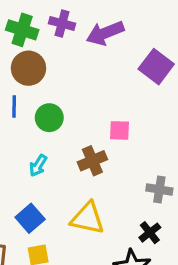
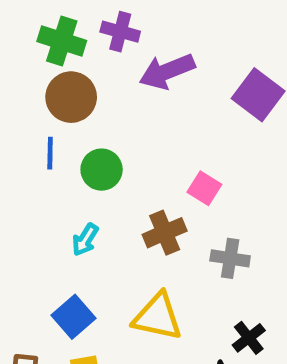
purple arrow: (105, 33) -> (167, 71), moved
pink square: (119, 130) -> (204, 188), turned 30
gray cross: (159, 189) -> (230, 258), moved

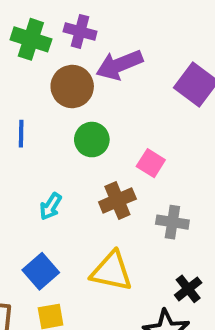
brown circle: (71, 97) -> (72, 86), moved
green circle: (102, 170) -> (92, 140), moved

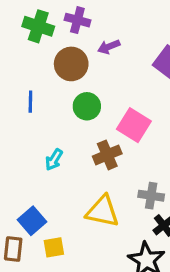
purple arrow: (119, 65) -> (109, 47), size x0.6
pink square: (151, 163) -> (134, 125), size x1.5
gray cross: (172, 222) -> (151, 196), moved
blue square: (41, 271) -> (32, 221), moved

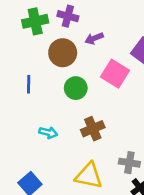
green cross: (38, 26) -> (35, 21), turned -30
pink square: (134, 125) -> (115, 74), moved
cyan arrow: (54, 160) -> (48, 133), turned -108

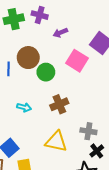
brown circle: (63, 53) -> (28, 58), moved

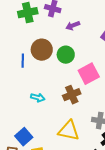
pink square: (77, 61) -> (89, 74), moved, turned 30
green circle: (46, 72) -> (66, 55), moved

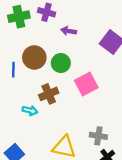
purple arrow: (73, 26) -> (69, 31), turned 32
brown cross: (72, 95) -> (49, 94), moved

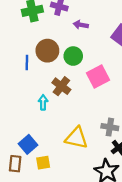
brown cross: (49, 94) -> (61, 86), turned -30
cyan arrow: (30, 110) -> (43, 102), turned -104

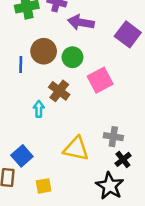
purple arrow: (81, 25) -> (81, 22), size x1.5
yellow square: (43, 163) -> (44, 186), moved

